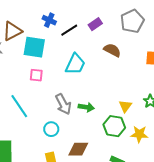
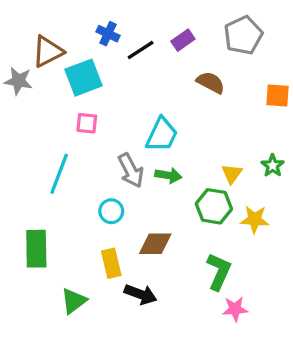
cyan square: (34, 47) -> (84, 78), turned -30
cyan trapezoid: (75, 64) -> (162, 135), moved
cyan line: (19, 106) -> (59, 174), turned 55

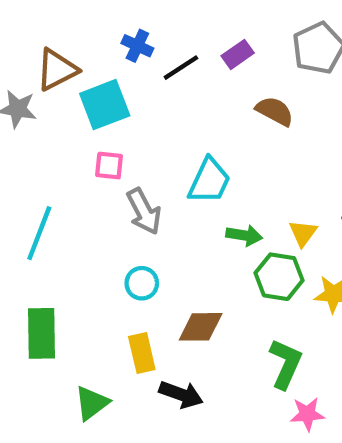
gray arrow: (131, 170) -> (144, 211), moved
cyan line: (59, 174) -> (39, 233), moved
green arrow: (168, 175) -> (244, 235), moved

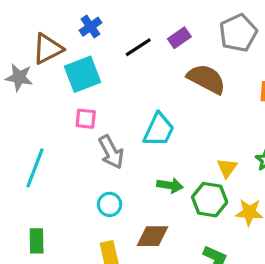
blue cross: (137, 46) -> (91, 27), moved, turned 30
brown semicircle: (275, 111) -> (206, 79), size x1.4
green arrow: (244, 235) -> (170, 185), moved
green rectangle: (42, 333) -> (37, 241), size x0.7

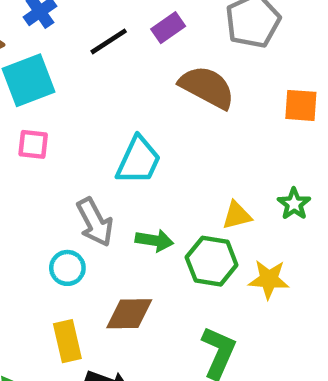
gray arrow: (111, 152) -> (95, 222), moved
yellow triangle: (227, 168) -> (237, 215), turned 40

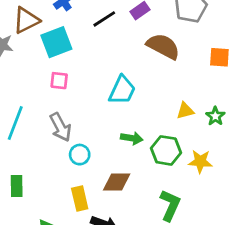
yellow triangle: (237, 215) -> (185, 111), moved
gray arrow: (95, 222) -> (60, 127), moved

